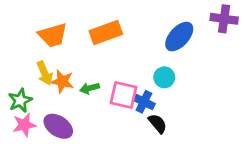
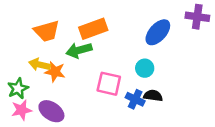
yellow arrow: (45, 73) -> (39, 65), turned 126
green arrow: (90, 88) -> (79, 50), moved, size x1.5
blue cross: (144, 102) -> (135, 99), moved
black semicircle: (157, 124) -> (153, 96), moved, turned -42

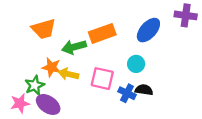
orange rectangle: (93, 29) -> (102, 33), moved
yellow arrow: (39, 65) -> (68, 74), moved
green star: (18, 88) -> (35, 85), moved

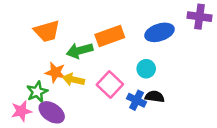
blue ellipse: (148, 30) -> (160, 32), turned 30
pink square: (102, 79) -> (110, 84), turned 30

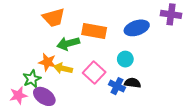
orange trapezoid: (47, 31) -> (54, 18), moved
orange rectangle: (110, 36) -> (94, 31), turned 30

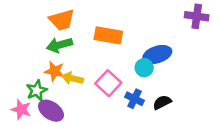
blue ellipse: (137, 28) -> (157, 55), moved
green arrow: (68, 43) -> (59, 45), moved
black semicircle: (133, 83) -> (162, 102), moved, turned -35
pink star: (18, 95) -> (21, 109), turned 30

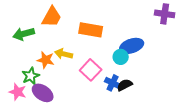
orange trapezoid: (62, 20) -> (52, 17), turned -45
green arrow: (59, 45) -> (24, 34), moved
yellow arrow: (72, 78) -> (64, 54), moved
black semicircle: (162, 102) -> (125, 85), moved

